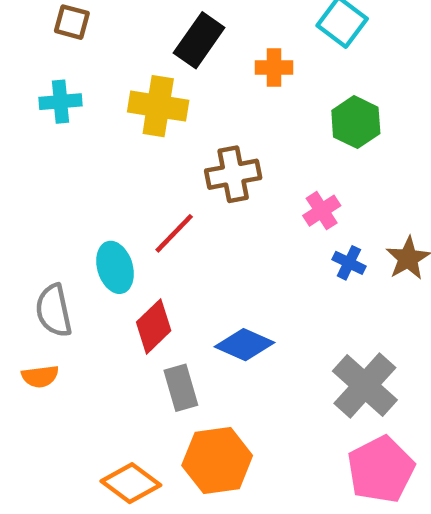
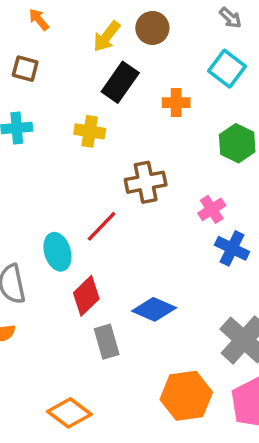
yellow cross: (158, 106) -> (90, 131), size x0.7
blue cross: (349, 263) -> (232, 248), size x1.4
orange hexagon: (217, 460) -> (186, 396), moved

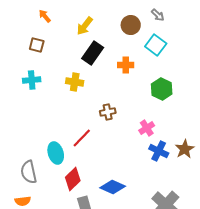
brown circle: (152, 28) -> (131, 25), moved
brown cross: (146, 182) -> (108, 112), size x0.7

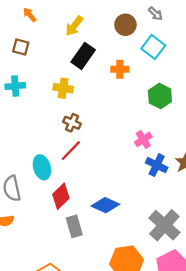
brown cross: (108, 112) -> (72, 123), moved, turned 35

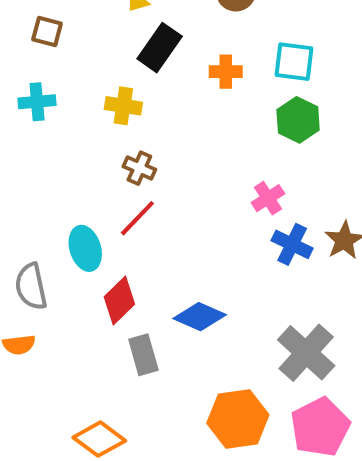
cyan square: (153, 47) -> (294, 62), moved, turned -30

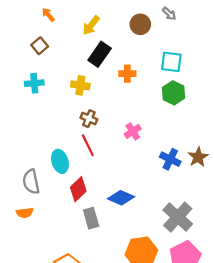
brown square: (47, 32) -> (40, 46), turned 35
orange cross: (226, 72) -> (127, 74), moved
pink cross: (268, 198) -> (133, 131), moved
red line: (137, 218) -> (88, 145), turned -70

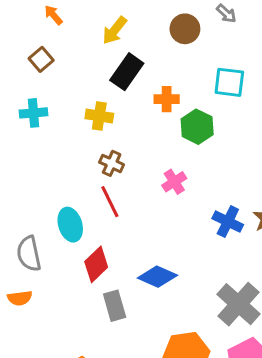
green hexagon: (173, 93) -> (197, 127), moved

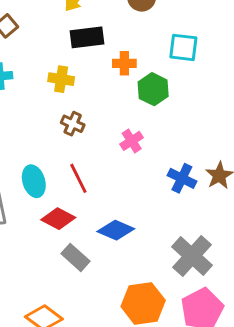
black rectangle: (127, 72) -> (87, 37), turned 48
red line: (110, 202) -> (78, 178), moved
red diamond: (96, 264) -> (58, 219), turned 72
gray rectangle: (115, 306) -> (75, 257), turned -32

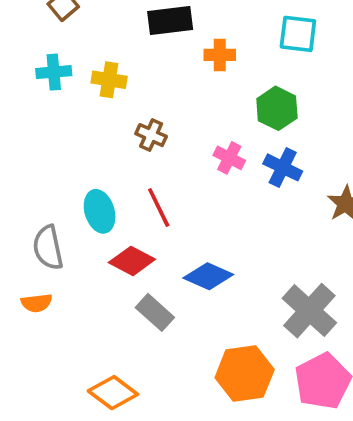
yellow cross: (61, 79) -> (109, 80), moved
green hexagon: (153, 89) -> (277, 108), moved
pink cross: (132, 141) -> (229, 158), turned -30
blue cross: (182, 178) -> (283, 167), moved

